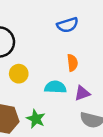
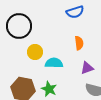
cyan semicircle: (55, 87) -> (54, 63), moved

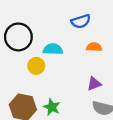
orange semicircle: (79, 43) -> (94, 47), moved, turned -80
cyan semicircle: (54, 63) -> (53, 49), moved

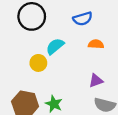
black circle: (18, 37) -> (32, 16), moved
cyan semicircle: (53, 49) -> (55, 46), turned -42

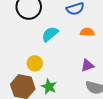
yellow circle: (38, 63) -> (35, 63), moved

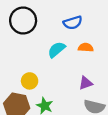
cyan semicircle: (50, 34) -> (57, 50), moved

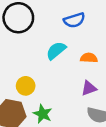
orange semicircle: (86, 47) -> (89, 58), moved

